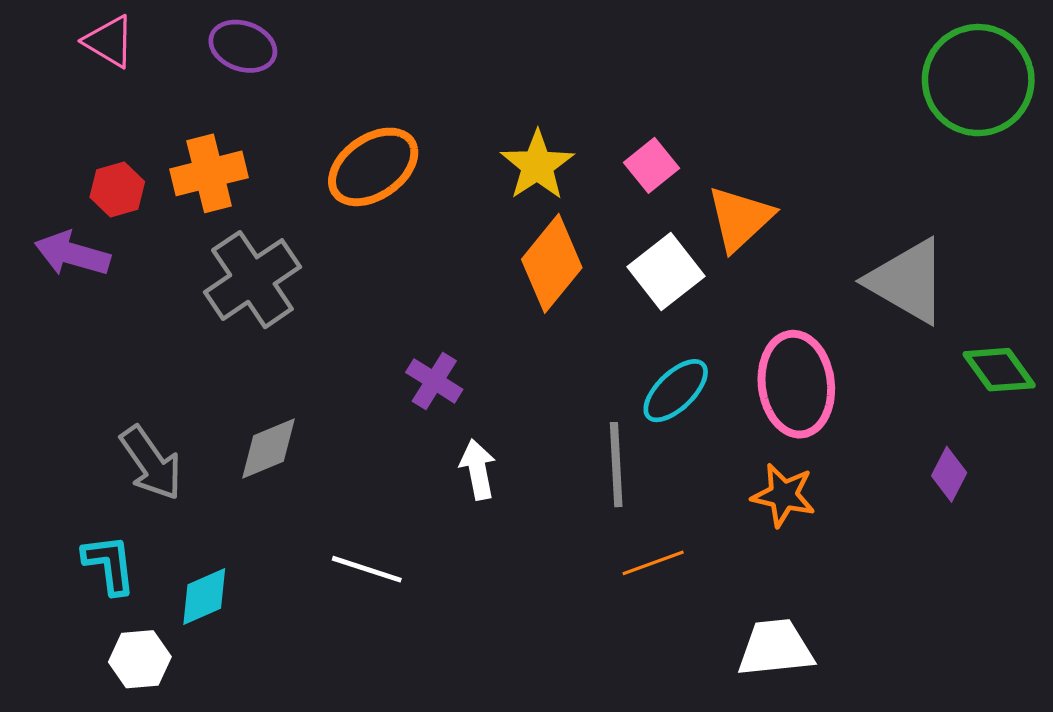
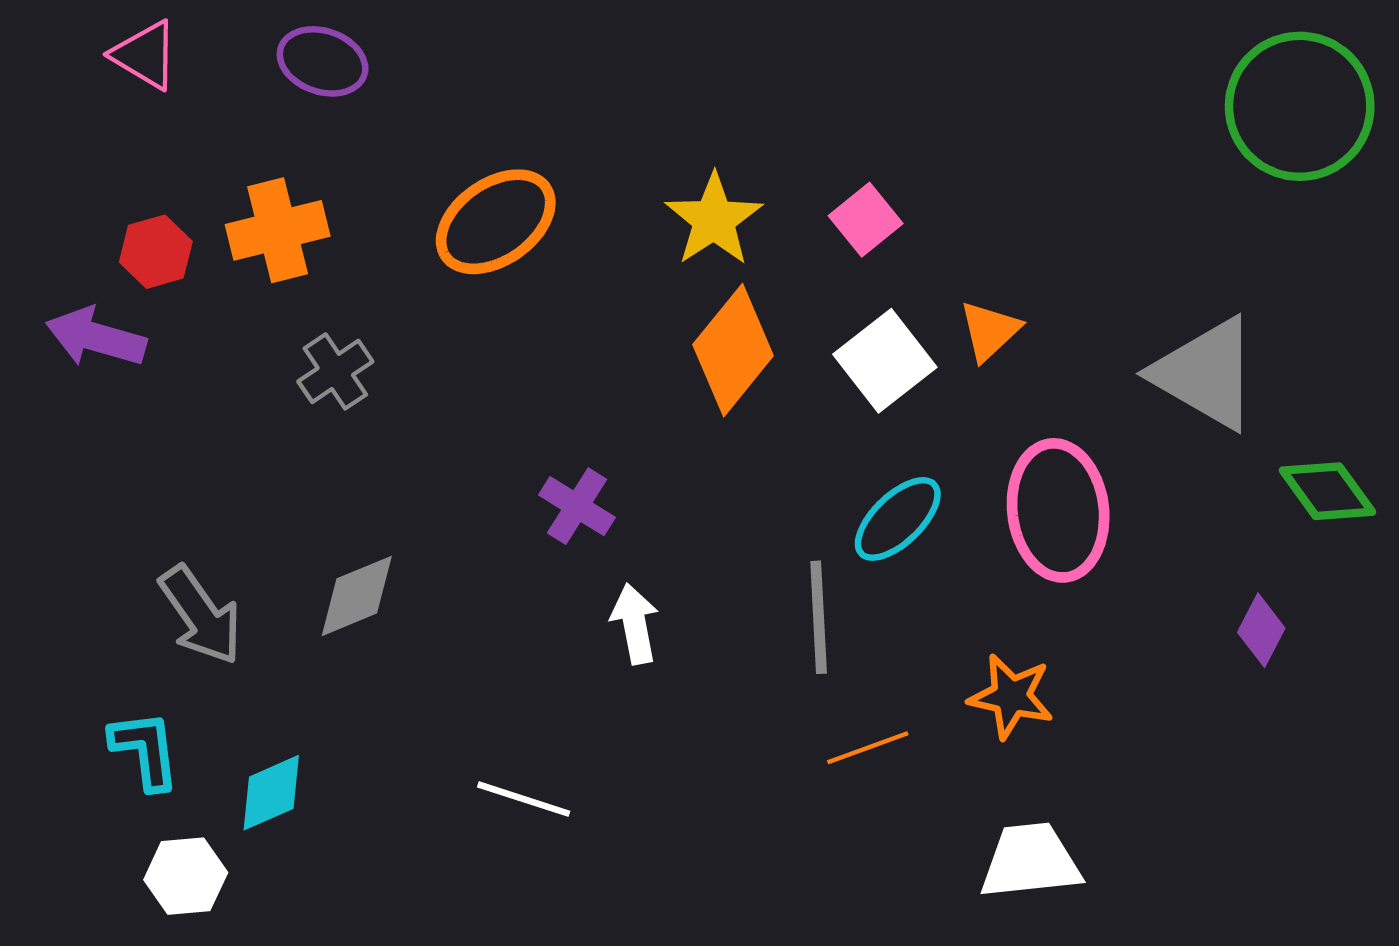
orange triangle: (740, 218) -> (990, 331), moved, size x0.7
gray cross: (252, 280) -> (335, 371), size x0.6
orange star: (783, 495) -> (1011, 696), moved
white line: (367, 569) -> (524, 799), moved

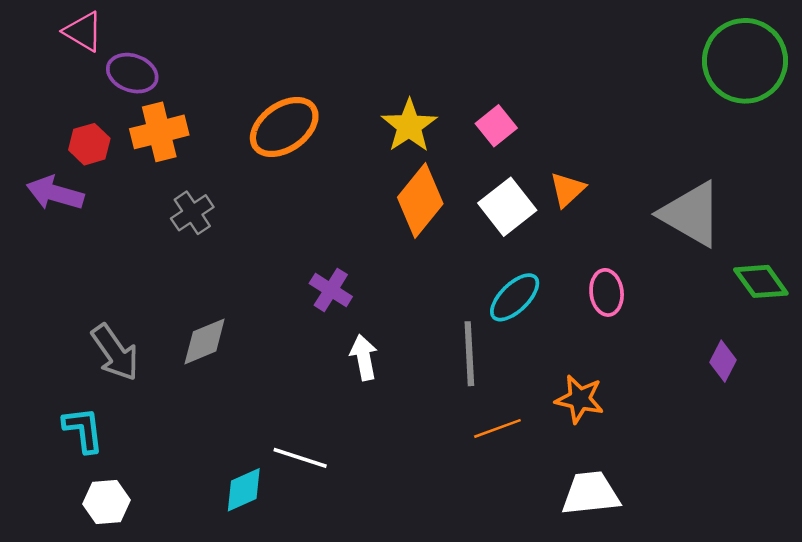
purple ellipse: (323, 61) -> (132, 73), moved
pink ellipse: (1058, 510) -> (607, 292), size x0.6
cyan diamond: (271, 793) -> (244, 490), moved

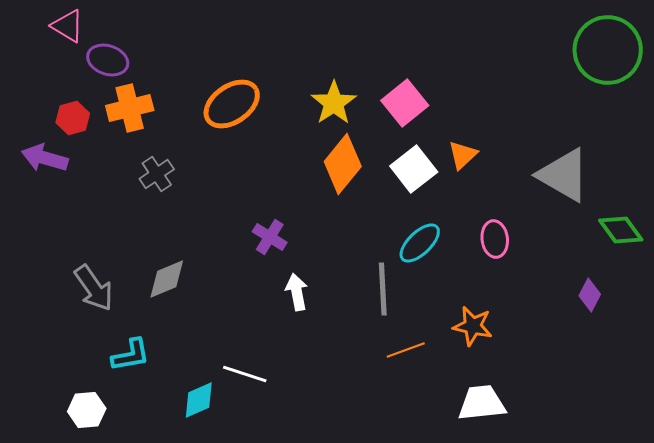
pink square: (496, 126) -> (405, 103), size x1.4
cyan L-shape: (83, 430) -> (131, 355), moved, turned 87

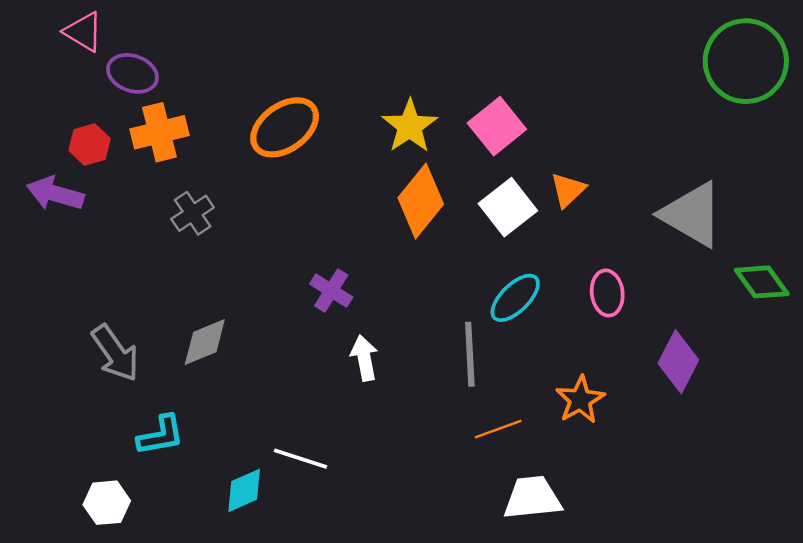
purple diamond: (590, 295) -> (678, 362), moved, size x1.5
orange star: (473, 326) -> (580, 400), turned 30
white trapezoid: (482, 403) -> (532, 498), moved

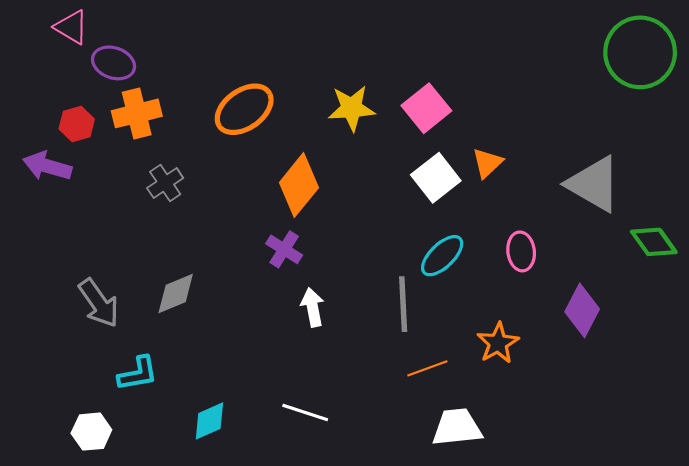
yellow star: (410, 126) -> (352, 108), turned 30
orange diamond: (421, 201) -> (299, 185), moved
white line: (301, 459) -> (305, 413), moved

